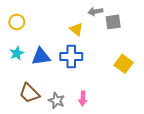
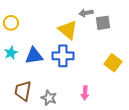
yellow triangle: (76, 29) -> (68, 30), size x1.5
brown trapezoid: (29, 93) -> (23, 91), turned 55
pink arrow: (83, 98) -> (85, 93), moved

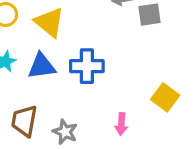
yellow triangle: (68, 30) -> (49, 22), moved
yellow square: (113, 63) -> (165, 97), moved

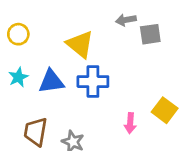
yellow triangle: (49, 22) -> (80, 44), moved
pink arrow: (121, 124) -> (130, 123), moved

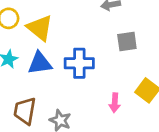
gray square: (150, 34) -> (127, 41), moved
yellow triangle: (80, 44) -> (40, 28), moved

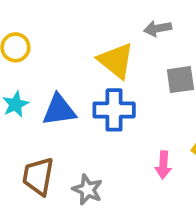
yellow triangle: (40, 28) -> (116, 61), moved

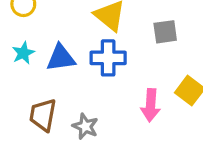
pink arrow: (163, 165) -> (151, 105), size x1.4

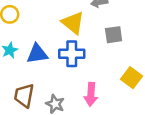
pink arrow: (151, 105) -> (91, 94), moved

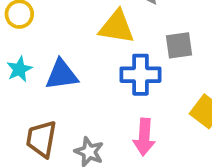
yellow triangle: (73, 23) -> (117, 27), turned -30
blue cross: (72, 54) -> (140, 75), moved

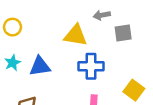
gray square: (179, 45) -> (123, 33), moved

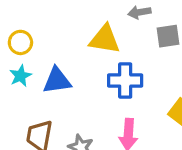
yellow circle: (12, 27) -> (20, 42), moved

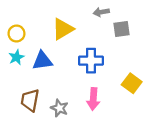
yellow triangle: (105, 39) -> (63, 29), moved, turned -40

